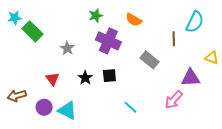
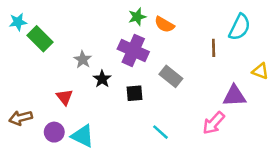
green star: (96, 16) -> (137, 17), moved
gray rectangle: (149, 60) -> (171, 76), moved
black star: (85, 78) -> (102, 79), moved

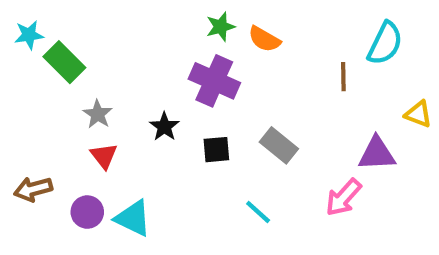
gray star: (83, 60) -> (98, 114), moved
gray rectangle: (171, 76) -> (279, 145), moved

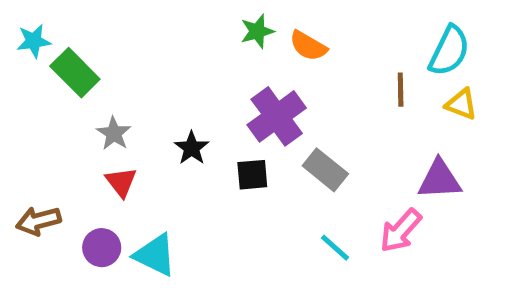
purple cross: (214, 81) -> (277, 116), moved, turned 30
yellow triangle: (418, 114) -> (461, 104), moved
cyan line: (258, 212) -> (335, 248), moved

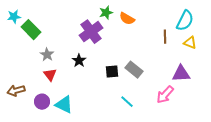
purple cross: (277, 116) -> (91, 32), moved
black square: (252, 175) -> (112, 72), moved
cyan line: (335, 248) -> (127, 102), moved

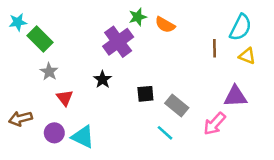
gray star: (47, 55) -> (49, 72), moved
gray rectangle: (134, 70) -> (177, 106), moved

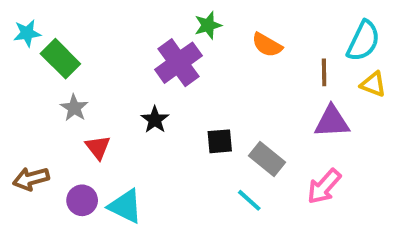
orange semicircle: (165, 25) -> (267, 45), moved
purple triangle: (235, 96) -> (332, 122), moved

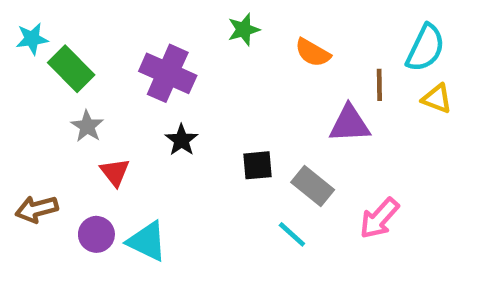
purple cross: (178, 63) -> (168, 73), moved, turned -30
purple triangle: (332, 122) -> (349, 124), moved

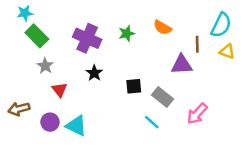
green star: (244, 30) -> (127, 33), moved
cyan star: (32, 39) -> (25, 13), moved

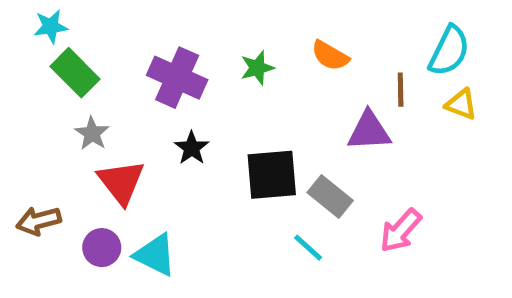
black square: (134, 86) -> (272, 175), size x1.6
red triangle: (60, 90) -> (121, 182), size x1.5

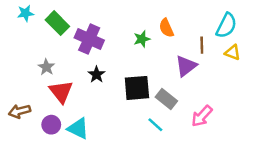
orange semicircle: (330, 56) -> (166, 28), turned 36
green star: (257, 68) -> (142, 39), moved
green rectangle: (75, 73) -> (57, 23), moved
purple triangle: (369, 131) -> (186, 66), turned -35

